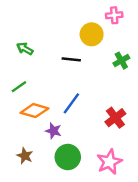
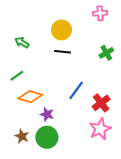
yellow circle: (92, 34) -> (62, 30), moved
blue line: (71, 103) -> (76, 90), moved
green circle: (68, 157) -> (47, 137), moved
pink star: (109, 162) -> (100, 129), moved

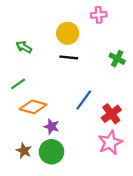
pink cross: (100, 13) -> (99, 15), moved
green cross: (106, 53) -> (117, 59), turned -32

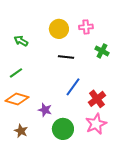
pink cross: (99, 15) -> (86, 27), moved
black line: (69, 57) -> (66, 57), moved
orange diamond: (33, 107) -> (17, 99), moved
green circle: (51, 152) -> (63, 129), moved

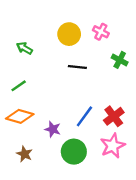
pink cross: (86, 27) -> (101, 32), turned 32
blue line: (73, 87) -> (84, 116), moved

